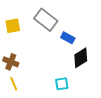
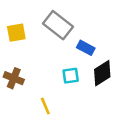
yellow line: (14, 84) -> (45, 106), moved
cyan square: (62, 84) -> (71, 76), moved

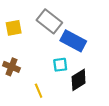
blue rectangle: (86, 48) -> (73, 41), size x1.6
black diamond: (102, 73) -> (79, 80), moved

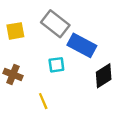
cyan square: (60, 65) -> (56, 65), moved
black diamond: (79, 80) -> (104, 76), moved

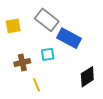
brown cross: (13, 74) -> (22, 62), moved, turned -35
black diamond: (104, 76) -> (87, 77), moved

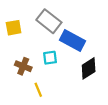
brown cross: (22, 62) -> (23, 66), turned 35
black diamond: (87, 77) -> (89, 68), moved

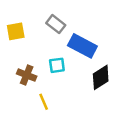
gray rectangle: (49, 21) -> (56, 24), size x0.7

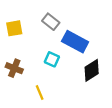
cyan square: (57, 65) -> (52, 59), turned 32
brown cross: (27, 75) -> (14, 68), moved

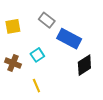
cyan square: (52, 59) -> (37, 55), moved, turned 32

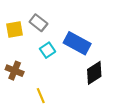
gray rectangle: (47, 20) -> (38, 23), moved
cyan square: (37, 55) -> (48, 50), moved

